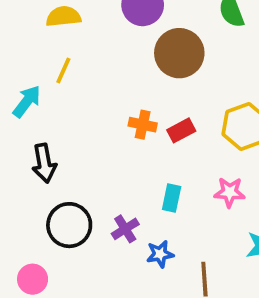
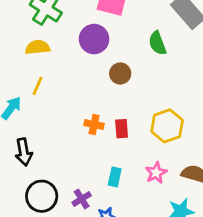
brown circle: (179, 53) -> (120, 74), size x0.6
red rectangle: (181, 130) -> (122, 129), turned -66
pink star: (230, 192) -> (156, 173), turned -30

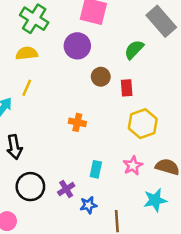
green semicircle: (157, 43) -> (134, 50), turned 65
red rectangle: (122, 129) -> (127, 88), moved

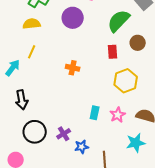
green semicircle: (134, 50) -> (119, 21), size x1.4
brown circle: (101, 77) -> (138, 43), moved
orange cross: (77, 122) -> (73, 68), moved
cyan rectangle: (96, 169) -> (95, 113), moved

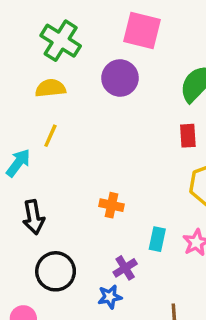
orange cross: (73, 68) -> (112, 205), moved
purple cross: (64, 134) -> (125, 268), moved
blue star: (82, 147) -> (110, 297), moved

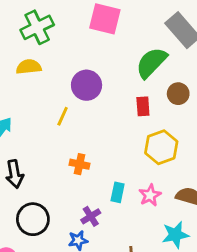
green cross: (61, 41) -> (37, 27), turned 32
purple circle: (120, 78) -> (87, 85), moved
yellow line: (50, 136) -> (63, 116), moved

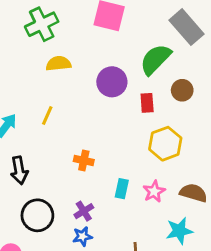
yellow semicircle: (29, 67) -> (59, 64), moved
purple circle: (87, 85) -> (112, 82), moved
yellow line: (63, 116) -> (47, 116), moved
purple cross: (91, 216) -> (84, 211), moved

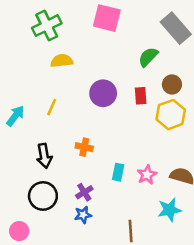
green semicircle: (155, 59) -> (148, 57), size x0.7
purple circle: (112, 82) -> (103, 93), moved
yellow hexagon: (165, 144) -> (171, 115), moved
black arrow: (19, 170) -> (44, 156), moved

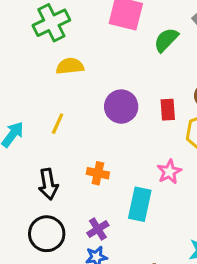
green semicircle: (148, 57) -> (166, 40), moved
cyan rectangle: (118, 172) -> (140, 204), size x1.5
pink star: (147, 175) -> (169, 172), moved

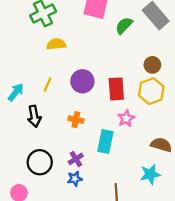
purple circle: (121, 107) -> (82, 81), moved
red rectangle: (168, 110) -> (116, 89), moved, size x1.5
black arrow: (48, 184) -> (34, 116), moved

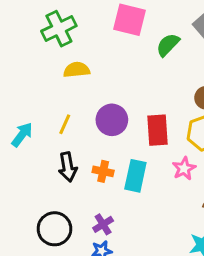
black arrow: (34, 116) -> (68, 167), moved
pink star: (126, 118) -> (184, 168), moved
cyan rectangle: (105, 141) -> (135, 176), moved

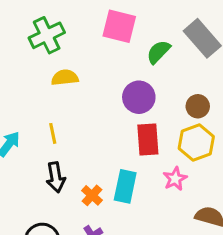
purple circle: (112, 120) -> (139, 97), moved
yellow line: (65, 124) -> (53, 133), turned -36
orange cross: (103, 171) -> (92, 195), moved, turned 30

